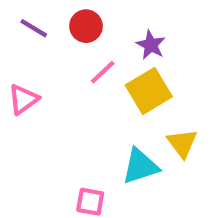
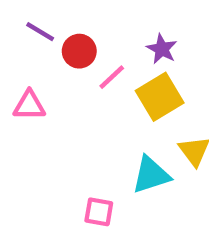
red circle: (86, 26) -> (79, 51), moved
pink triangle: (23, 99) -> (29, 105), turned 36

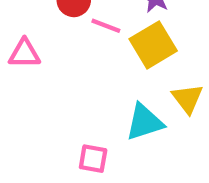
pink line: (112, 77) -> (106, 26), turned 64

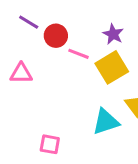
pink square: (93, 159) -> (50, 144), moved

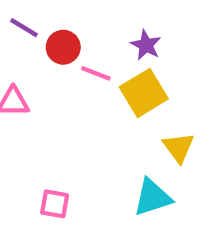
cyan triangle: (106, 122) -> (152, 197), moved

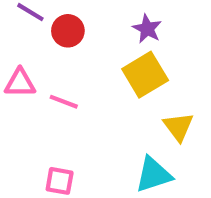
pink line: (96, 73) -> (64, 102), moved

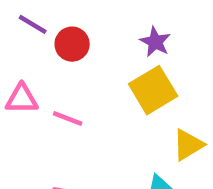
yellow triangle: (178, 127) -> (188, 145), turned 36

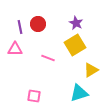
purple line: (33, 24) -> (20, 27), moved, turned 48
pink line: (68, 118) -> (48, 58), moved

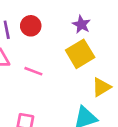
pink line: (48, 58) -> (33, 71), moved

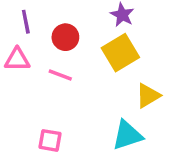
red circle: (31, 26) -> (65, 37), moved

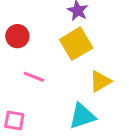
red circle: (65, 37) -> (17, 36), moved
pink line: (60, 75) -> (34, 77), moved

